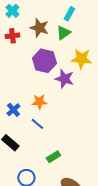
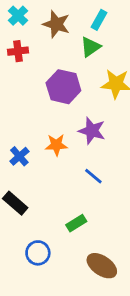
brown star: (39, 28) -> (56, 24), moved
purple star: (64, 79) -> (92, 131), moved
blue line: (37, 124) -> (93, 176), moved

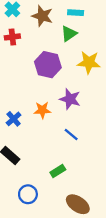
cyan rectangle: (99, 20) -> (76, 13), turned 64

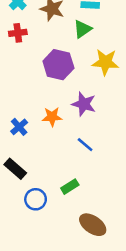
blue circle: (28, 194) -> (36, 199), moved

